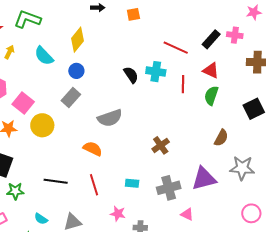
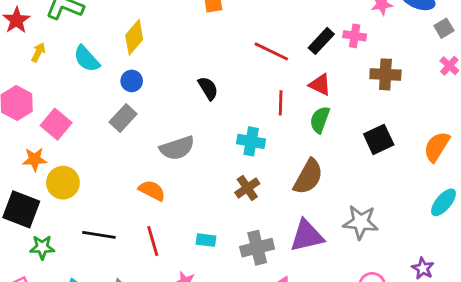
cyan cross: (156, 72) -> (251, 141), moved
yellow circle: (42, 125) -> (63, 183), moved
brown semicircle: (221, 138) -> (308, 177), moved, size x1.5

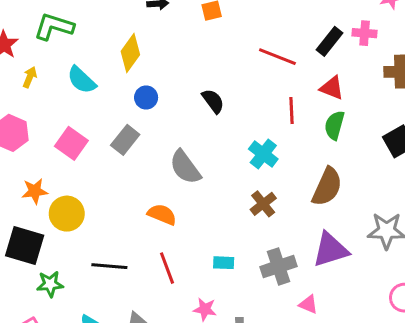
blue circle: (132, 81) -> (146, 98), moved
pink square: (56, 124) -> (71, 143), moved
cyan cross: (251, 141) -> (263, 154), turned 32
gray semicircle: (177, 148) -> (185, 167), turned 76

